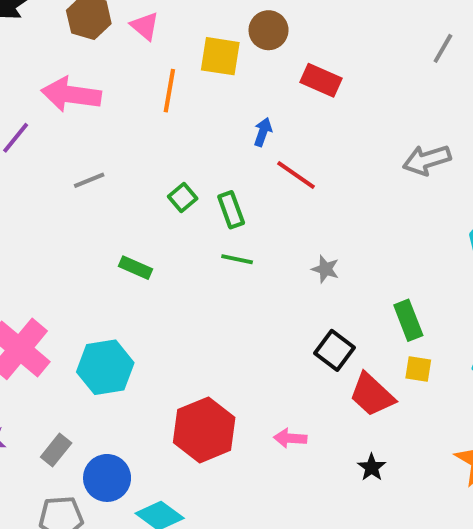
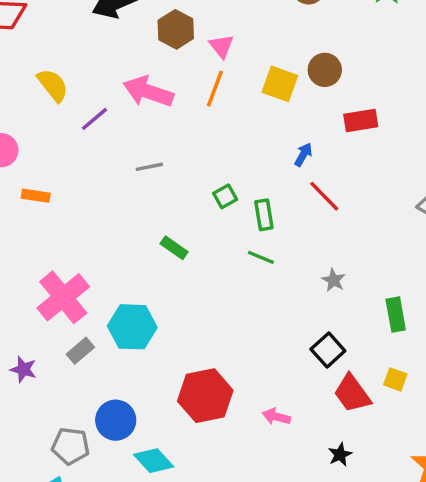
red rectangle: (321, 80) -> (361, 120), turned -44
orange line: (169, 91) -> (215, 89), moved
green rectangle: (408, 320) -> (396, 315), moved
gray rectangle: (56, 450) -> (80, 351), moved

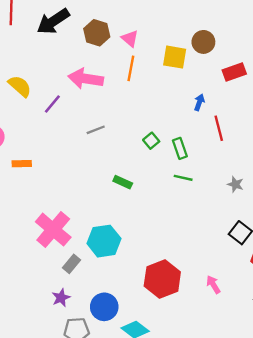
red line: (324, 196) -> (219, 128), turned 40
purple star: (23, 369) -> (61, 298), moved, turned -30
pink arrow: (276, 417) -> (213, 285), turned 54

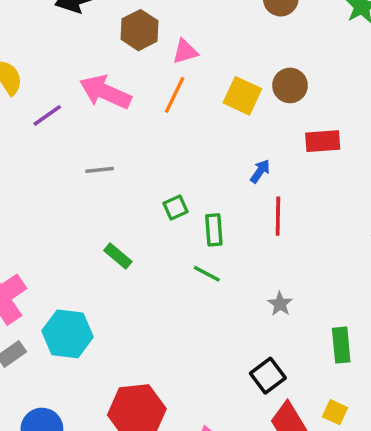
pink triangle: (130, 39) -> (185, 52), turned 48

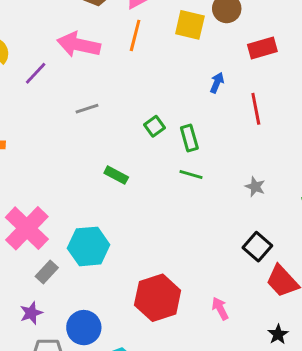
red line: (278, 216) -> (256, 109), moved

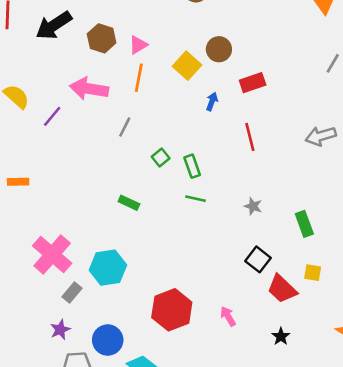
yellow square: (190, 25) -> (187, 66), turned 32
blue arrow: (217, 83) -> (212, 102), moved
gray line: (87, 109) -> (125, 127), moved, turned -42

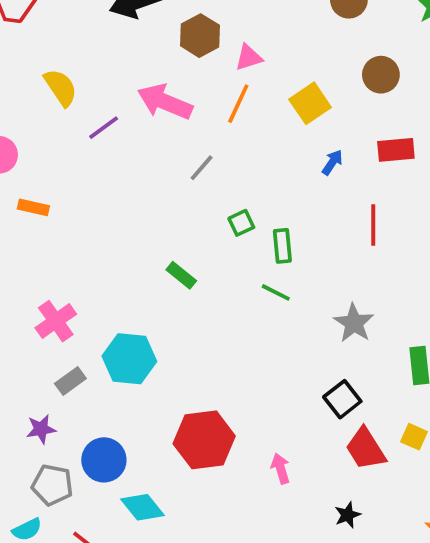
brown circle: (219, 49) -> (381, 75), moved
gray star: (253, 206) -> (354, 323), size x1.5
pink cross: (52, 255) -> (56, 321), size x0.7

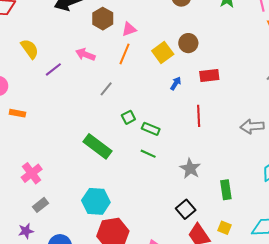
brown circle: (381, 75) -> (188, 43), moved
pink arrow: (165, 102) -> (85, 54), size x0.7
green rectangle: (282, 246) -> (151, 129), turned -60
green rectangle: (181, 275) -> (97, 146), size x1.8
cyan hexagon: (129, 359) -> (96, 201), moved

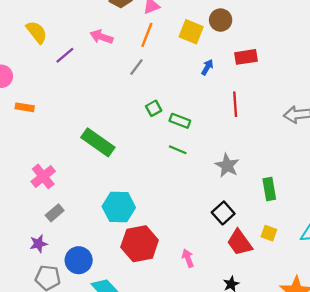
yellow square: (163, 52) -> (191, 32), turned -30
gray line: (106, 89) -> (136, 67), moved
green rectangle: (97, 146) -> (98, 142), moved

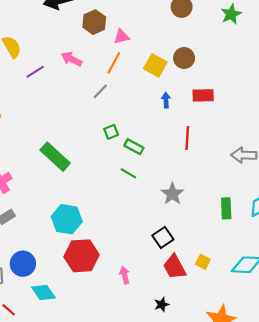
blue arrow: (207, 67) -> (166, 100), turned -40
green rectangle: (269, 189) -> (226, 208), moved

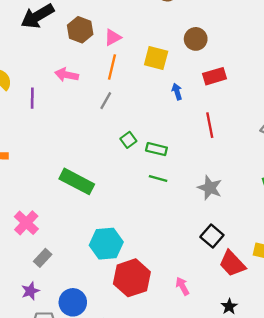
brown circle: (184, 58) -> (196, 39), moved
purple line: (35, 72) -> (32, 98), turned -42

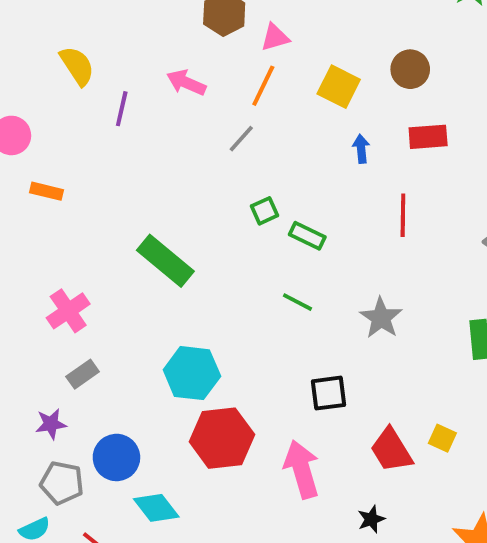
green line: (158, 178) -> (297, 302), moved
black square: (212, 236) -> (328, 393), moved, turned 30
pink arrow: (182, 286) -> (302, 469), size x1.8

